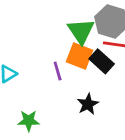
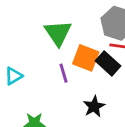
green triangle: (81, 31) -> (58, 33), moved

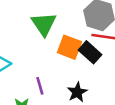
purple line: (63, 73) -> (40, 86), moved

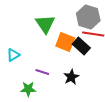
purple line: (40, 86) -> (42, 72), turned -56

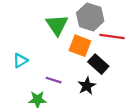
gray hexagon: (88, 17) -> (90, 17), moved
black rectangle: (81, 46) -> (98, 64), moved

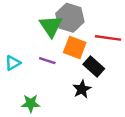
gray hexagon: (90, 17) -> (70, 18), moved
purple line: (54, 80) -> (47, 61), moved

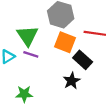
green triangle: (51, 26) -> (28, 36), moved
purple line: (47, 61) -> (31, 54), moved

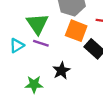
black star: (72, 81) -> (61, 71), moved

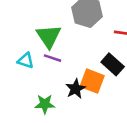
orange square: (76, 31) -> (92, 81), moved
cyan triangle: (17, 46) -> (26, 61), turned 49

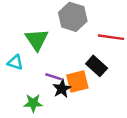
purple line: (52, 58) -> (54, 77), moved
orange square: (92, 81) -> (77, 82), turned -35

